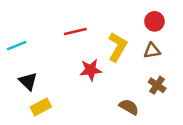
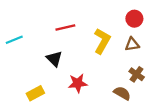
red star: (91, 70) -> (78, 83), moved
black triangle: (28, 81) -> (54, 59), moved
brown semicircle: (129, 107) -> (122, 93), moved

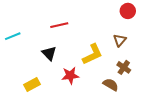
red circle: (134, 19) -> (128, 11), moved
yellow L-shape: (102, 41) -> (92, 54), moved, turned 35
brown triangle: (132, 44) -> (120, 40), turned -40

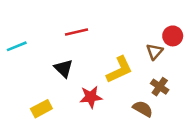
red circle: (128, 11) -> (173, 36), moved

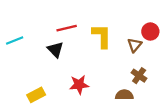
black triangle: (64, 68) -> (55, 50), moved
yellow L-shape: (119, 70) -> (102, 36), moved, turned -65
brown semicircle: (143, 109) -> (124, 95), turned -30

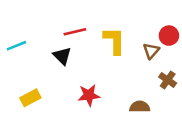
brown cross: (139, 76) -> (168, 80), moved
yellow rectangle: (36, 95) -> (30, 98), moved

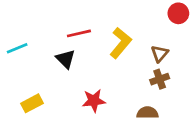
red circle: (169, 36) -> (178, 13), moved
yellow L-shape: (114, 41) -> (121, 43), turned 40
brown cross: (168, 80) -> (160, 79), moved, turned 36

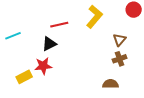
yellow L-shape: (121, 43) -> (94, 17), moved
black triangle: (66, 59) -> (49, 44), turned 49
red star: (94, 101) -> (43, 66), moved

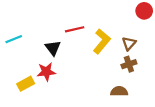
yellow L-shape: (94, 17) -> (102, 41), moved
red line: (59, 25) -> (75, 29), moved
black triangle: (49, 44) -> (53, 48), turned -42

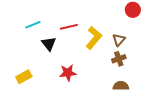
cyan line: (14, 39) -> (33, 25), moved
red star: (46, 72) -> (68, 73), moved
brown semicircle: (119, 91) -> (121, 86), moved

